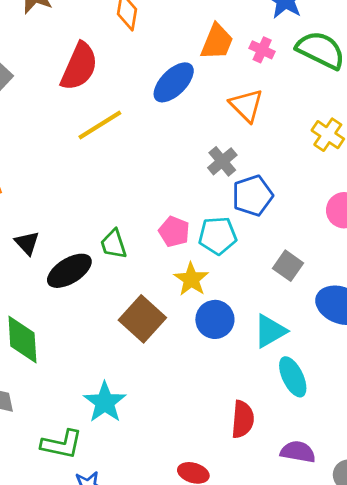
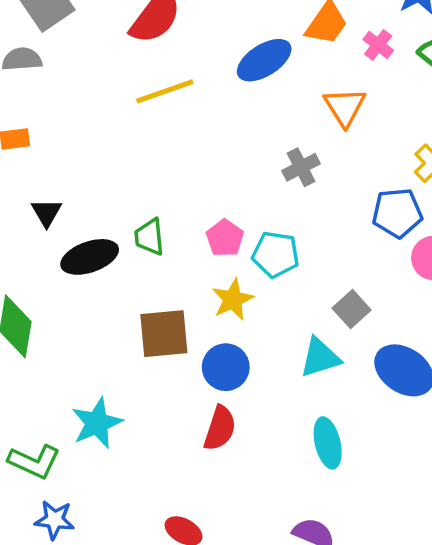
blue pentagon: (253, 196) -> (397, 213), moved
brown square: (142, 319) -> (164, 334), turned 30
blue circle: (215, 319) -> (226, 367), moved
cyan triangle: (270, 331) -> (320, 358), moved
red semicircle: (243, 419) -> (220, 428), moved

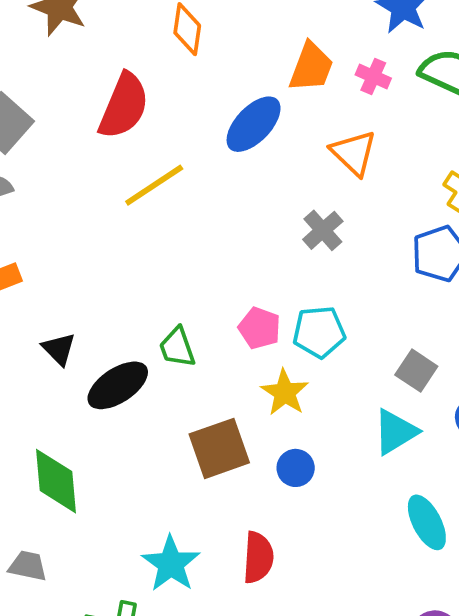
blue circle: (226, 367) -> (296, 468), size x0.7
red semicircle: (220, 428) -> (258, 557), moved

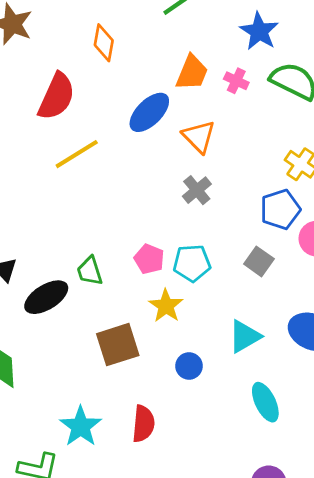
orange triangle: (354, 153) -> (199, 137), moved
gray square: (416, 371) -> (259, 261), moved
blue circle: (296, 468) -> (189, 366), moved

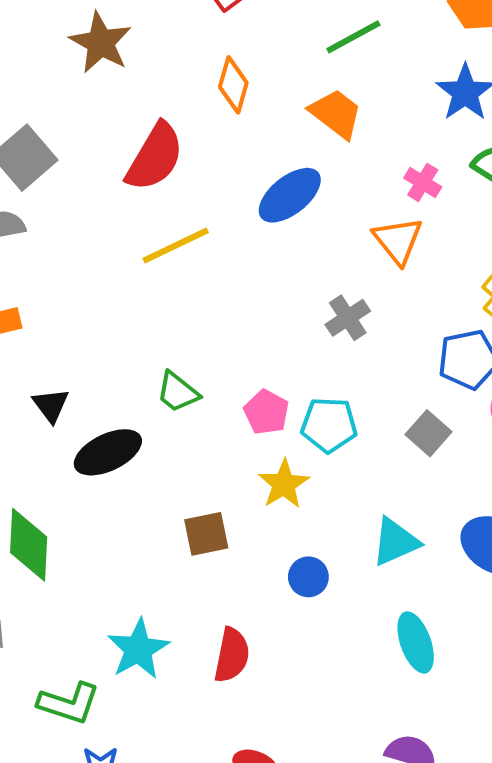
orange trapezoid: (192, 73) -> (336, 114), moved, turned -81
pink cross: (236, 81) -> (423, 182), moved
orange triangle: (199, 137) -> (398, 240), moved
green trapezoid: (90, 271) -> (178, 392), moved, turned -40
brown square: (118, 345) -> (206, 534), size x0.7

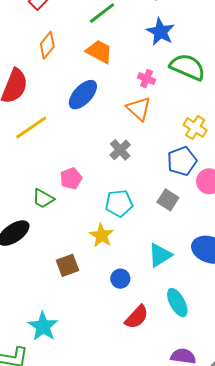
orange diamond: (233, 85) -> (47, 45), turned 32
pink pentagon: (266, 412) -> (71, 178), moved, turned 30
red semicircle: (232, 655) -> (137, 317), moved, turned 40

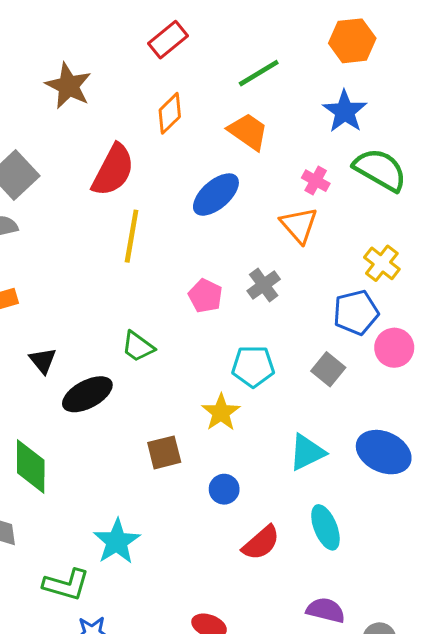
yellow line: (31, 127) -> (132, 236), turned -52
pink pentagon: (71, 178) -> (205, 296), moved, turned -30
blue circle: (120, 279) -> (224, 489), moved

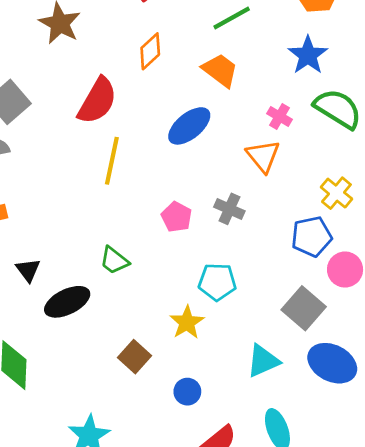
gray cross: (264, 285) -> (229, 209), turned -32
gray square: (328, 369) -> (304, 308), moved, size x1.4
brown square: (164, 452) -> (135, 357), turned -36

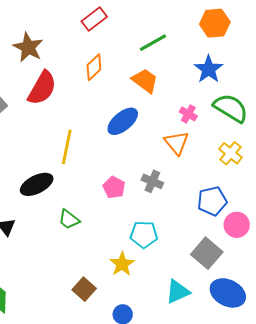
red semicircle: (97, 101) -> (42, 88), moved
yellow cross: (336, 193) -> (230, 153), moved
black ellipse: (67, 302) -> (37, 184), moved

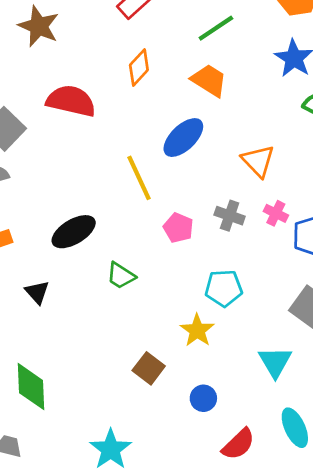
brown star: (28, 47) -> (39, 26), moved
red semicircle: (42, 88) -> (71, 101), turned -102
pink cross: (188, 114) -> (276, 213), moved
yellow line: (67, 147) -> (139, 178), moved, turned -32
cyan triangle: (178, 292) -> (275, 362), turned -32

